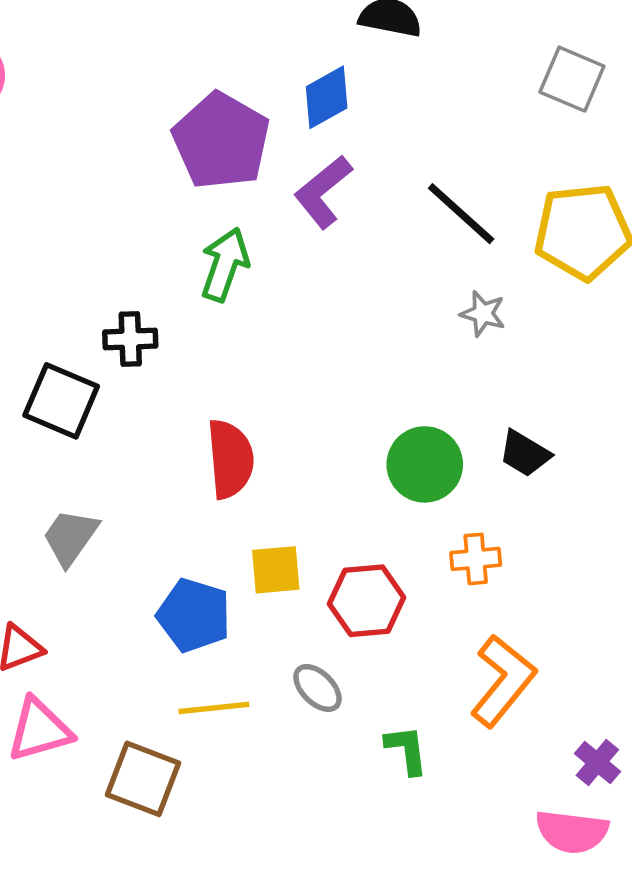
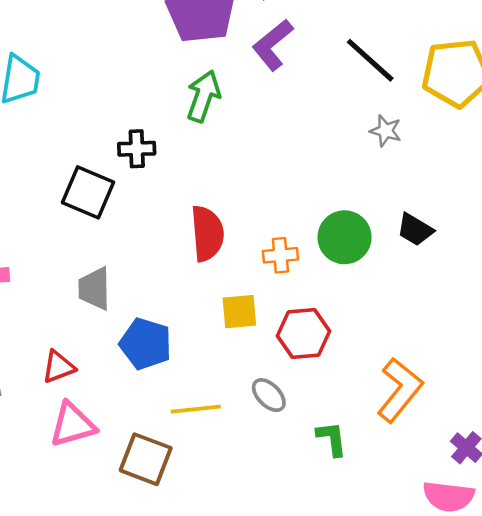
gray trapezoid: (70, 537) -> (94, 289), turned -36
orange cross: (476, 559) -> (280, 255), moved
blue pentagon: (194, 615) -> (146, 344), moved

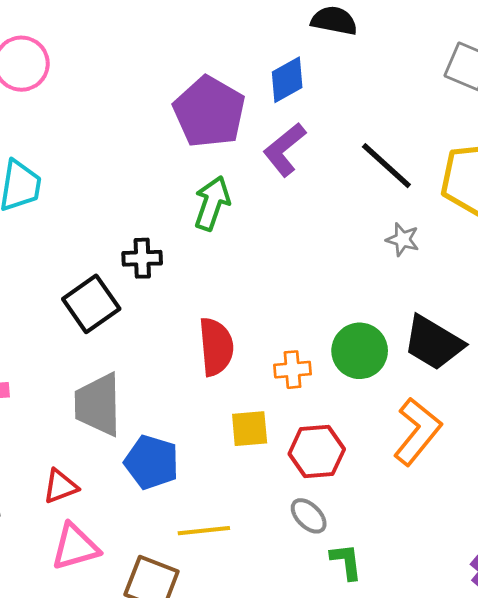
black square: (88, 192) -> (91, 304), turned 32
black trapezoid: (415, 230) -> (433, 343), size x1.6
gray trapezoid: (94, 289) -> (98, 405), size x1.4
orange L-shape: (400, 390) -> (417, 431), moved
gray ellipse: (269, 395) -> (309, 516), moved

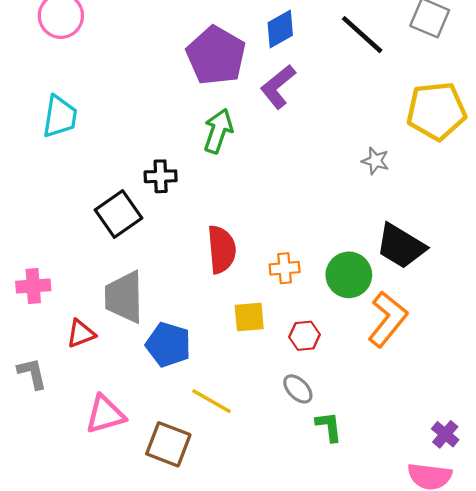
black line: (386, 166) -> (362, 35), moved
green circle: (360, 351) -> (349, 275), moved
red hexagon: (317, 451) -> (305, 336), size x0.7
red triangle: (60, 486) -> (81, 334), moved
yellow line: (204, 531) -> (212, 401), turned 36

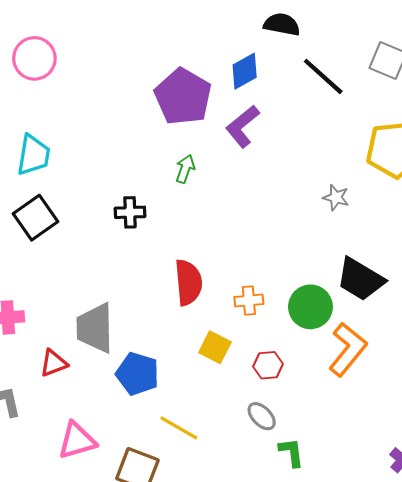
green arrow: (218, 131) -> (185, 169), size x0.7
black square: (118, 214) -> (35, 218), moved
yellow square: (249, 317) -> (215, 347), turned 32

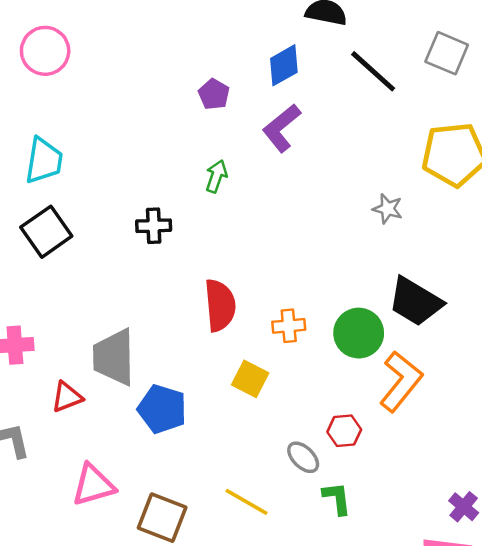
purple pentagon: (183, 97) -> (214, 94), size x0.5
red hexagon: (268, 365) -> (344, 431), moved
yellow line: (179, 428) -> (246, 502), moved

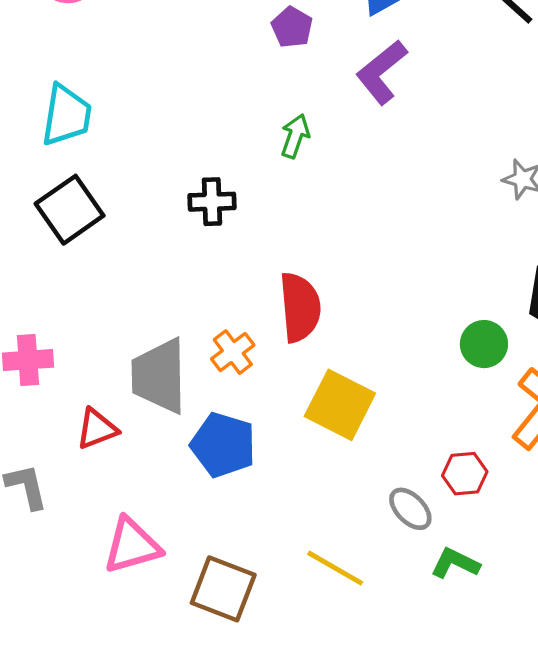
orange cross: (289, 326) -> (233, 352), moved, turned -32
green circle: (359, 333) -> (484, 344), size x0.7
yellow square: (250, 379) -> (340, 405), size x1.4
green L-shape: (337, 498) -> (455, 563), turned -57

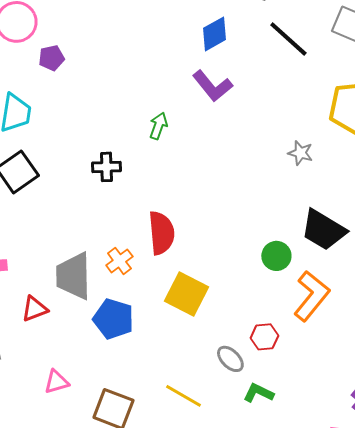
purple pentagon: (292, 27) -> (51, 58), moved, turned 30
purple L-shape: (382, 72) -> (212, 86), turned -90
pink triangle: (132, 546) -> (56, 382), size x0.7

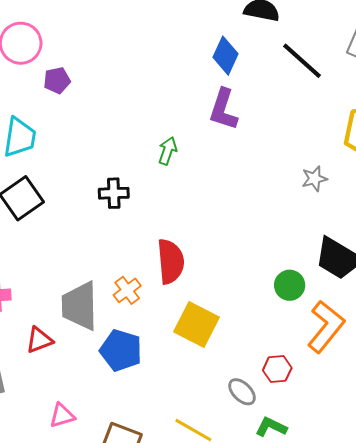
blue diamond: (214, 34) -> (225, 56), turned -36
purple L-shape: (212, 86) -> (223, 109), turned 57
gray star: (300, 153) -> (314, 179), turned -30

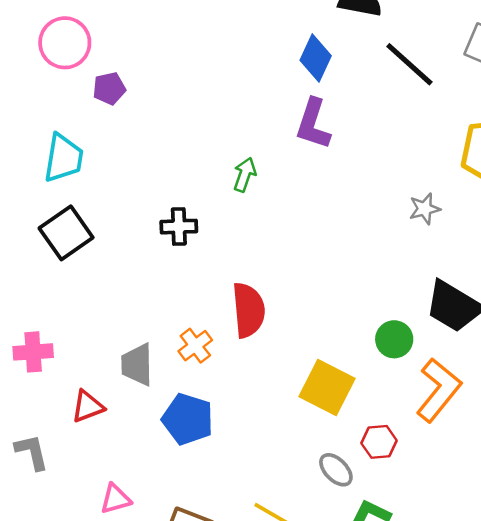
gray trapezoid: (80, 306) -> (137, 365), size x0.7
yellow square: (197, 325) -> (327, 387), moved

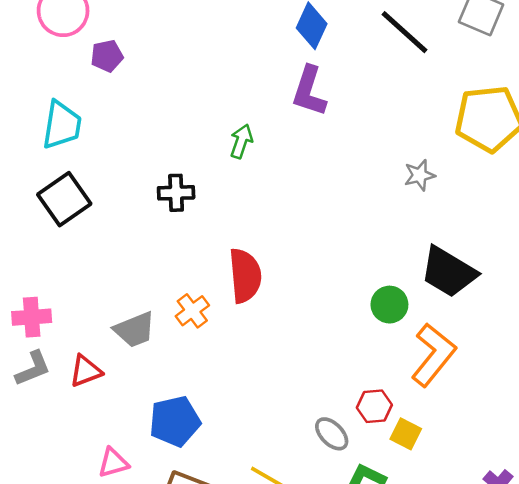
gray trapezoid: (137, 365) -> (135, 330), turned -111
yellow square: (327, 387) -> (406, 434), moved, size x0.6
blue pentagon: (188, 419) -> (175, 421), moved, turned -30
gray L-shape: (32, 452) -> (33, 369), moved, turned 81

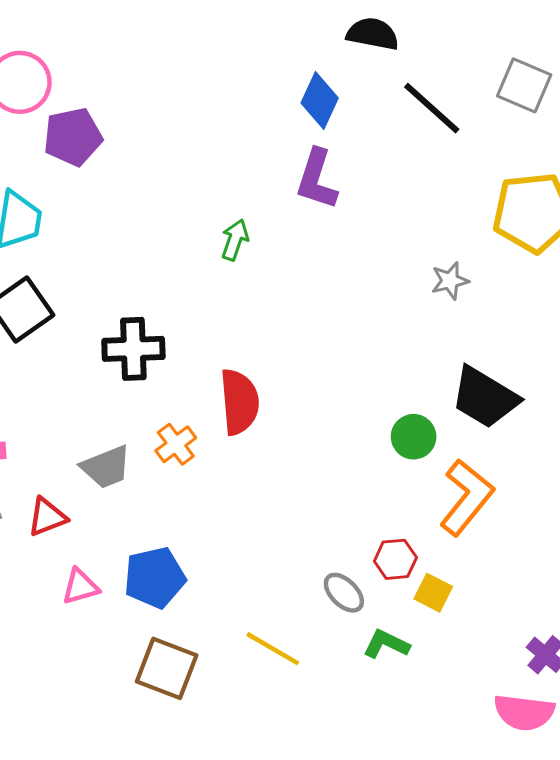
purple pentagon: (107, 56) -> (73, 137), size x1.5
black cross: (176, 193) -> (133, 349), moved, size x1.4
pink triangle: (113, 463) -> (80, 587), moved

